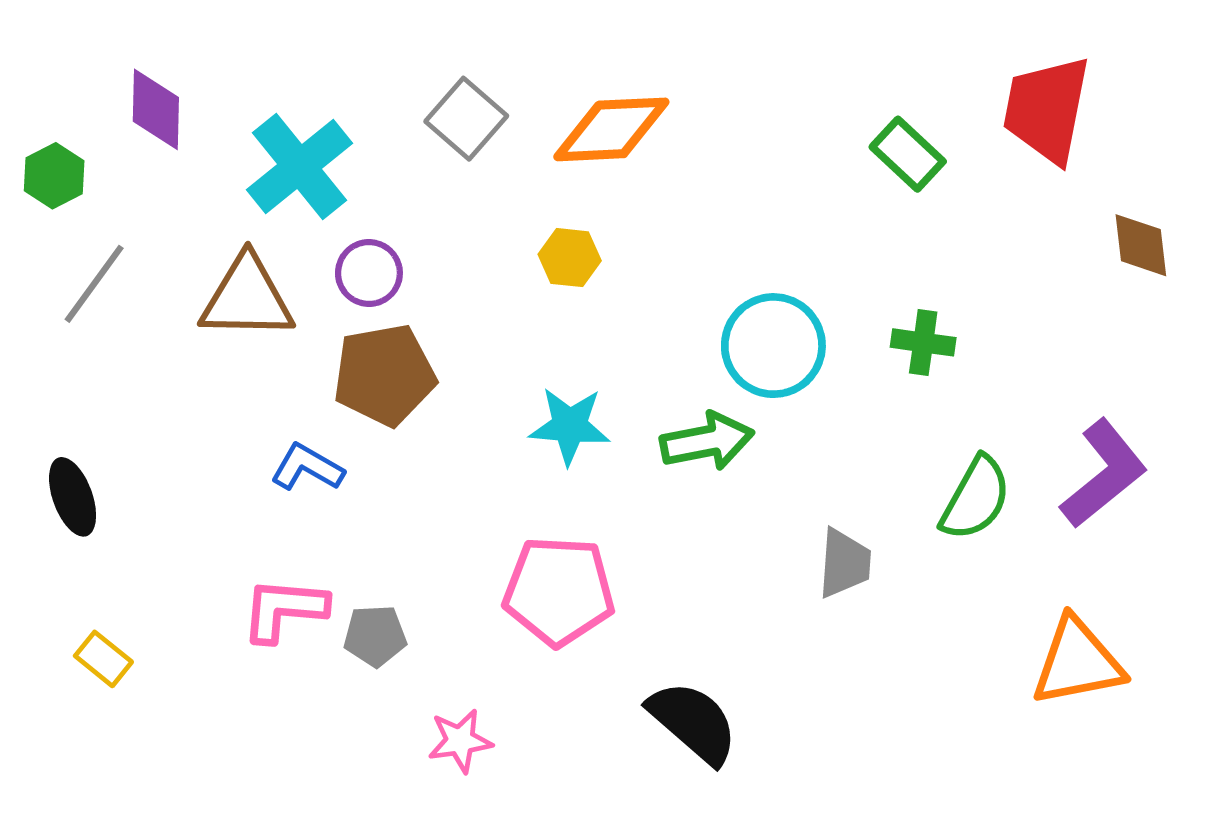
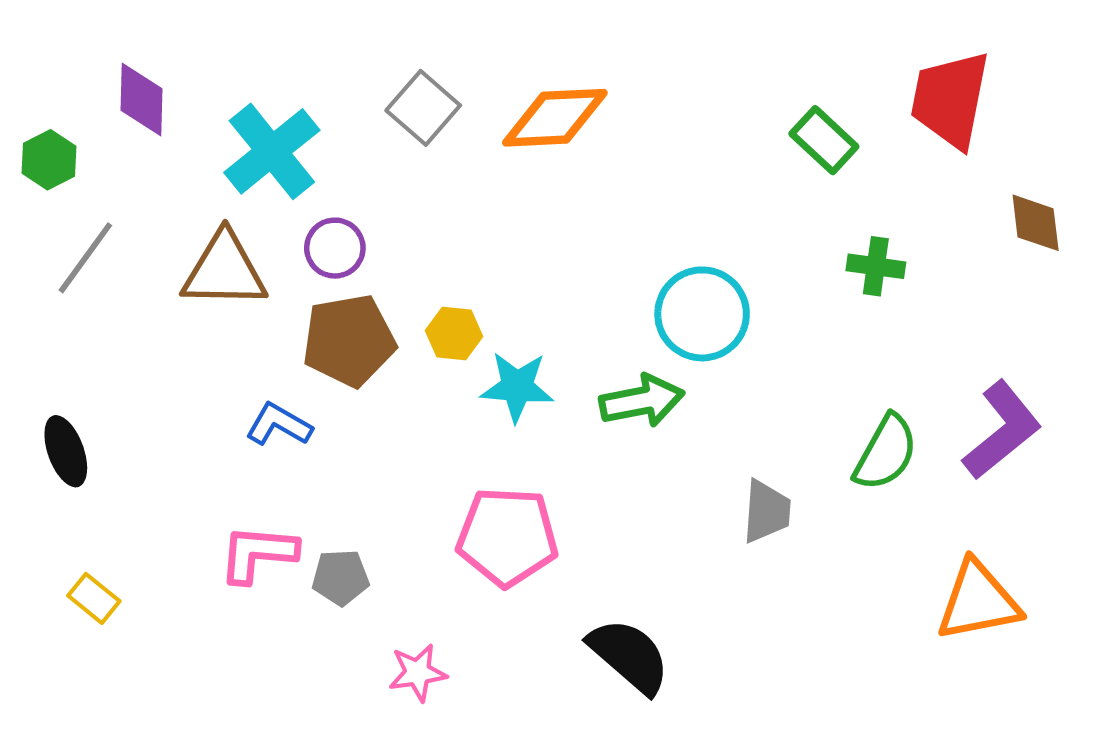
yellow hexagon: (570, 258) -> (454, 334), moved
green cross: (923, 342) -> (876, 266), moved

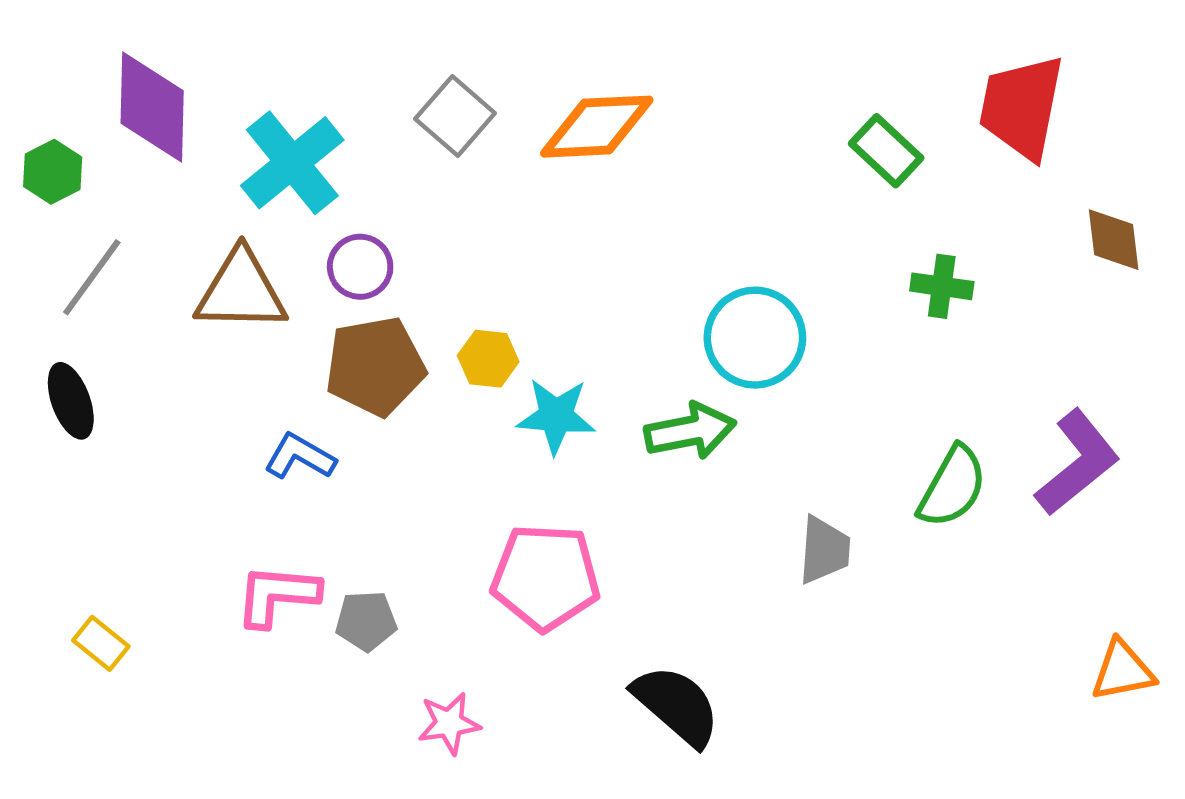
purple diamond: (141, 99) -> (152, 107), size x1.4
black ellipse: (66, 451) -> (71, 401), moved
orange triangle: (978, 601) -> (1123, 671), moved, size x0.7

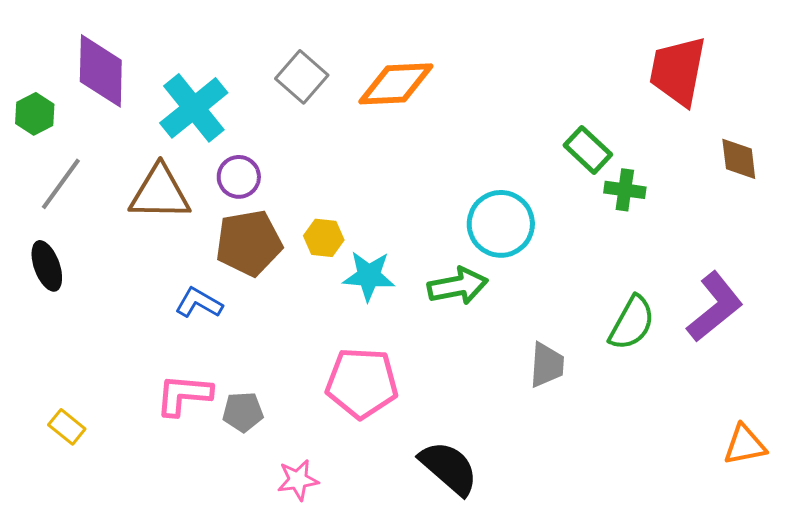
green rectangle: (886, 151) -> (588, 150), moved

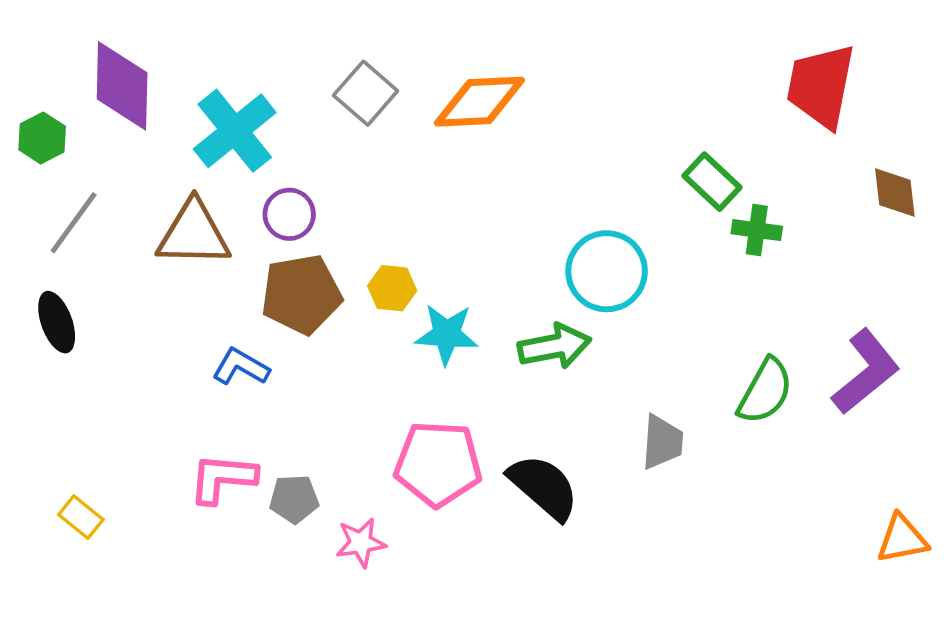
black semicircle: (449, 468) -> (544, 487), moved
pink star: (298, 480) -> (361, 543), moved

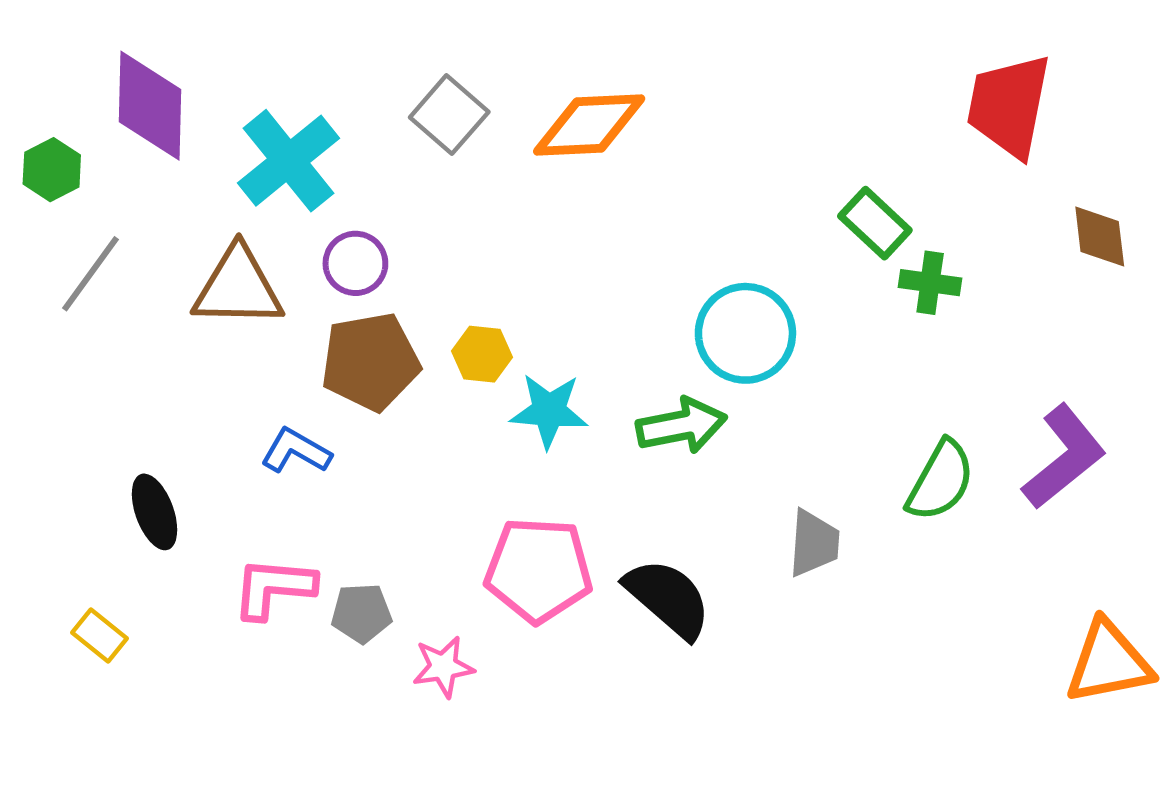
black ellipse: (57, 322) -> (155, 512), moved
orange triangle: (902, 539) -> (1109, 662), size x1.4

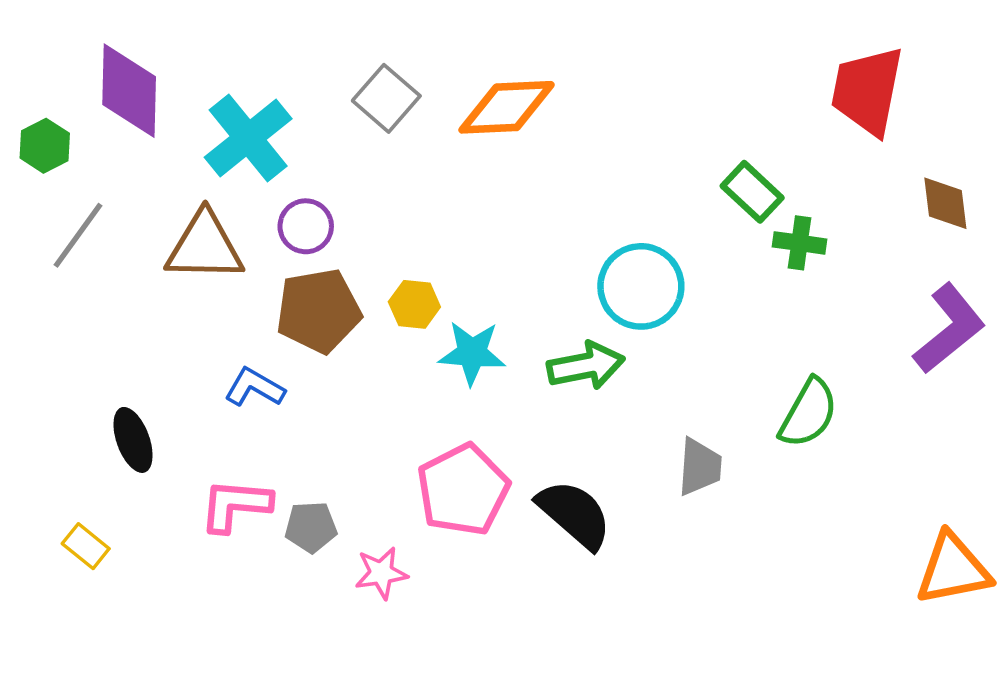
purple L-shape: (1064, 457) -> (949, 329), moved
pink pentagon: (539, 570) -> (463, 490), turned -30

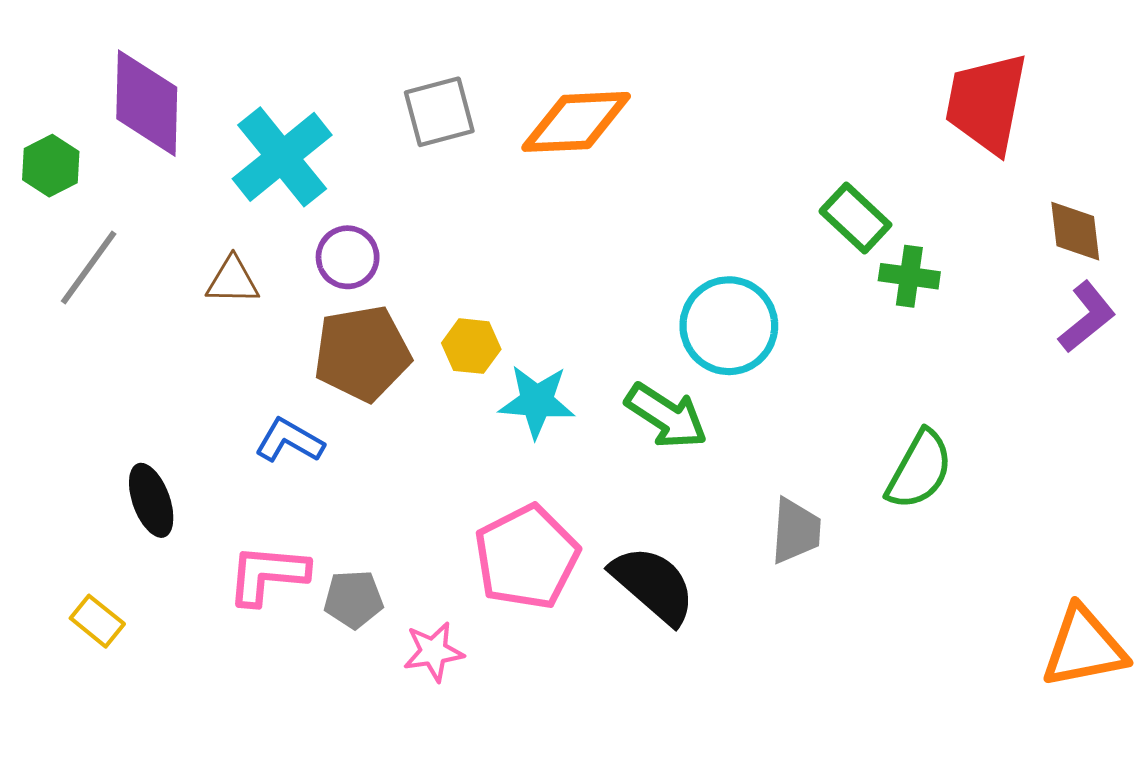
gray square: (386, 98) -> (439, 112), turned 34
brown triangle: (205, 247) -> (233, 281), size x0.6
purple L-shape: (949, 329) -> (1087, 317), moved, size x0.7
green arrow: (586, 366) -> (666, 416), turned 44

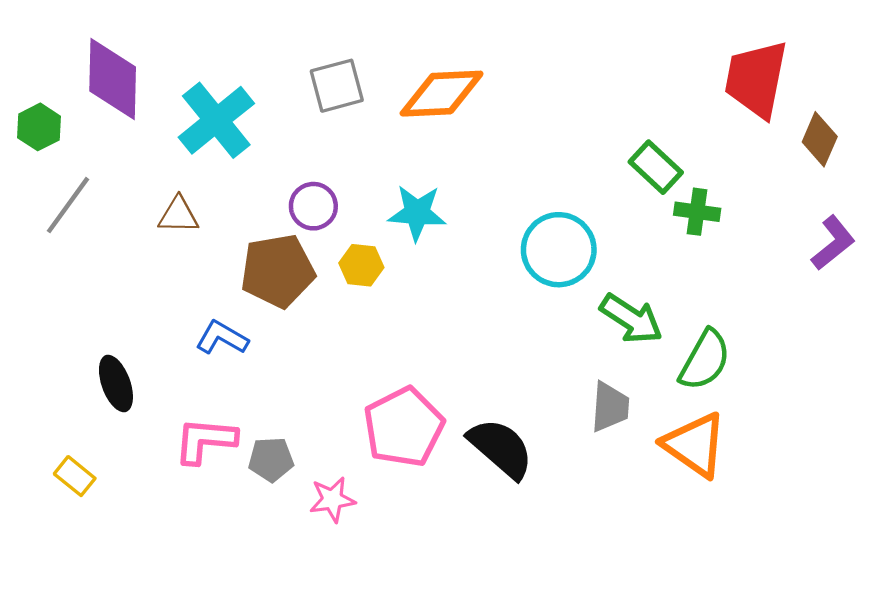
brown diamond: (1075, 231) -> (820, 139), moved, turned 30
purple circle: (348, 257) -> (313, 206), moved
cyan star: (537, 401) -> (417, 213), moved
green arrow: (666, 416) -> (631, 319), moved
orange triangle: (1084, 647) -> (695, 445), moved, turned 46

